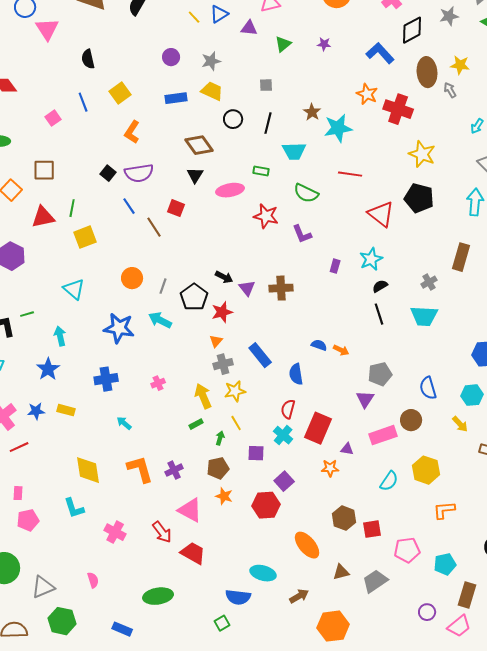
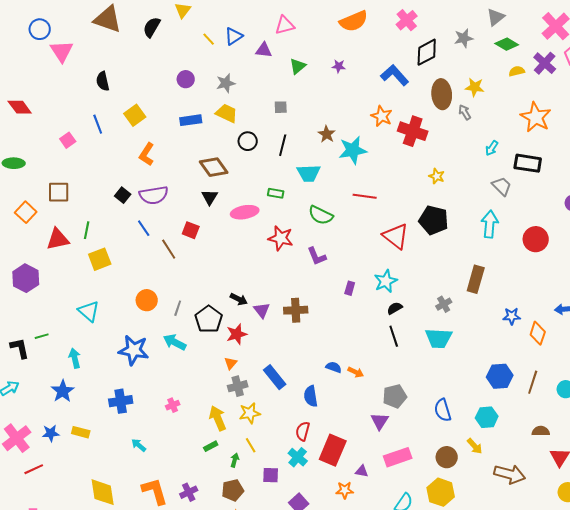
yellow star: (422, 154) -> (437, 176), size x0.6
brown circle: (411, 420) -> (447, 457), moved

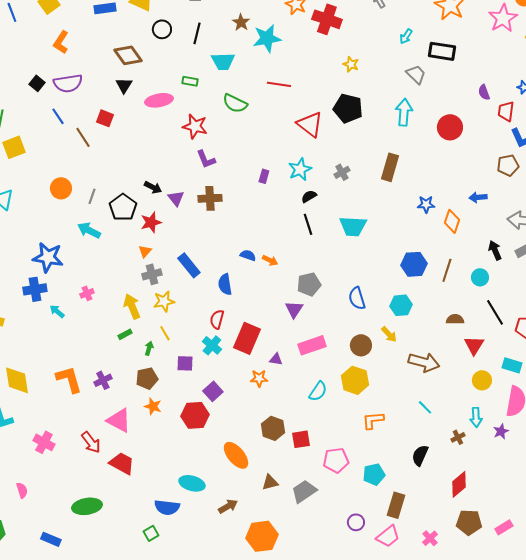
purple L-shape: (317, 256) -> (206, 159), moved
gray cross: (444, 304) -> (342, 172), moved
blue star: (134, 350) -> (48, 257), moved
cyan arrow: (139, 445) -> (57, 311), moved

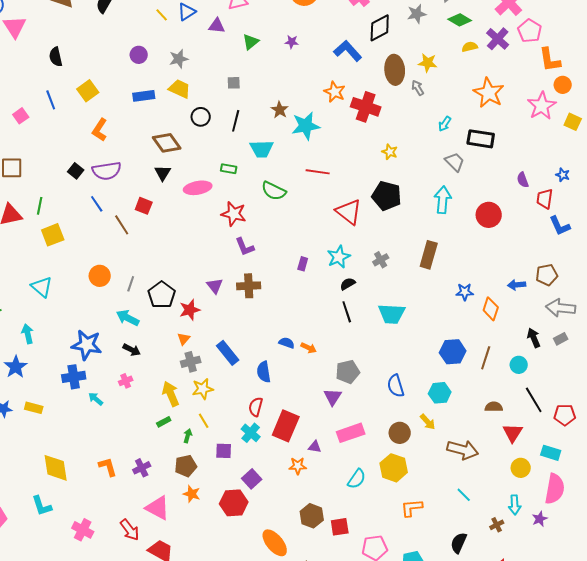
brown pentagon: (508, 165) -> (547, 275), moved
black arrow: (153, 187) -> (132, 350), moved
orange L-shape: (69, 379) -> (108, 467), size x0.7

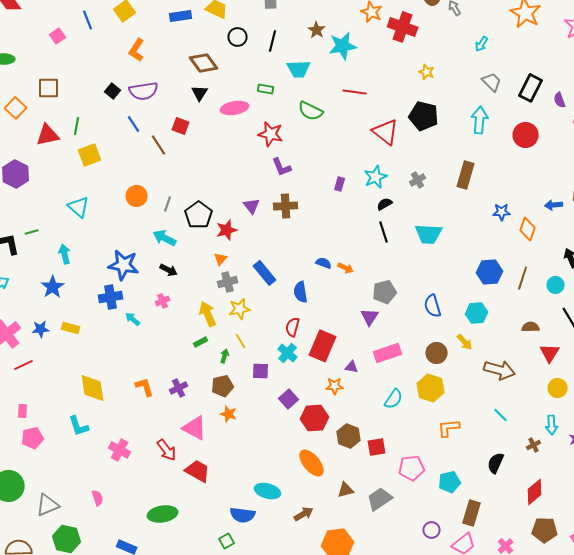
black rectangle: (481, 139) -> (531, 88), moved, turned -72
red hexagon: (234, 503) -> (315, 418), moved

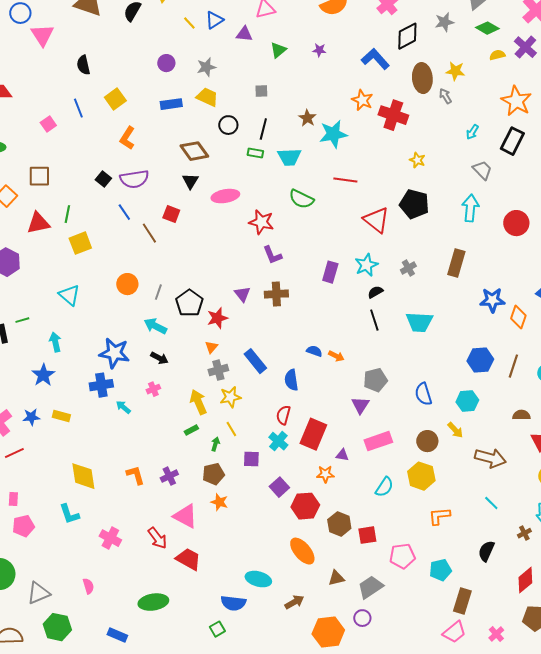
black rectangle: (531, 88) -> (512, 141), moved
green rectangle: (266, 89) -> (255, 153), moved
purple rectangle: (340, 184) -> (330, 272), size x1.5
blue star: (502, 212) -> (492, 300), size x1.4
purple circle: (432, 530) -> (362, 618), moved

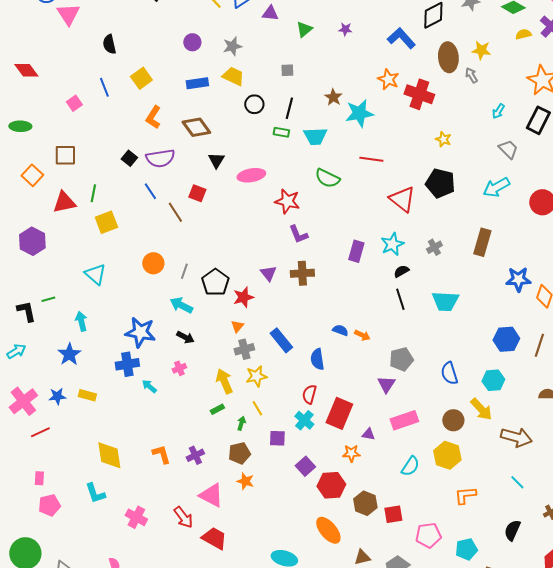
brown diamond: (194, 151) -> (196, 127), moved
cyan arrow: (470, 208) -> (496, 187), turned -124
yellow arrow: (455, 430) -> (481, 409), size x1.4

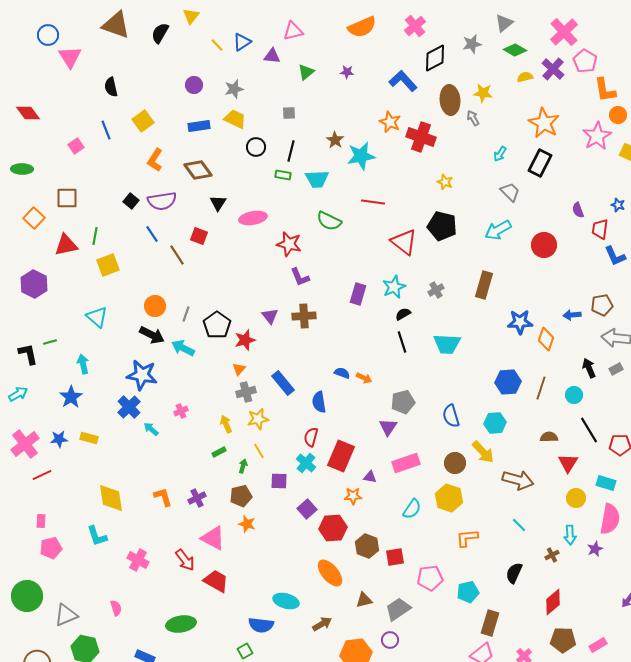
black arrow: (185, 337) -> (152, 335), moved, size x1.4
blue cross: (127, 364) -> (129, 407), turned -35
yellow arrow: (224, 381) -> (226, 424), size x0.7

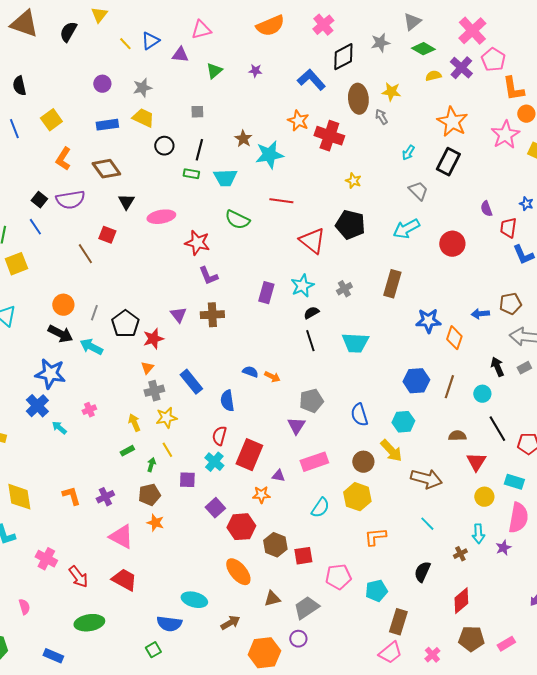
blue line: (152, 234) -> (35, 227), moved
red arrow: (185, 560) -> (78, 577), moved

